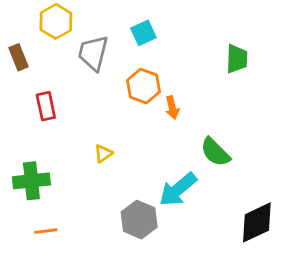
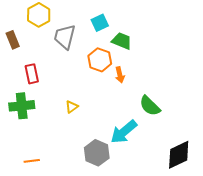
green trapezoid: (237, 59) -> (122, 41), moved, turned -70
green cross: (31, 181) -> (22, 106), moved

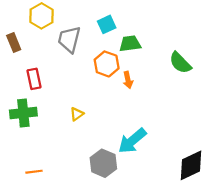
green trapezoid: (122, 41) -> (130, 44), turned -30
green semicircle: (150, 106) -> (180, 63), moved

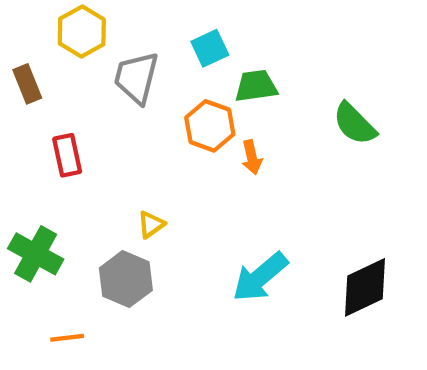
green cross: (23, 113) -> (36, 254), moved, turned 35
gray hexagon: (103, 163) -> (126, 279), moved
black diamond: (191, 165) -> (365, 287), moved

